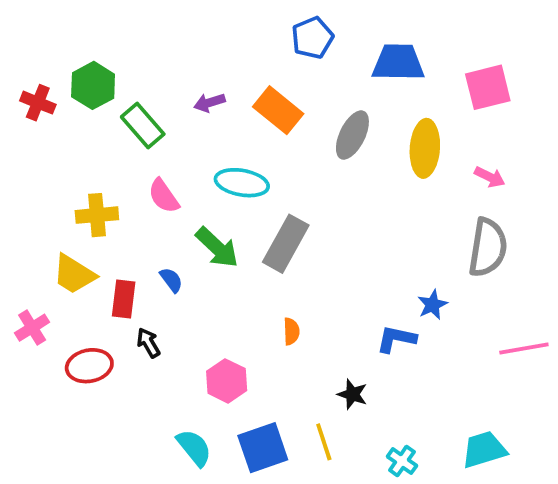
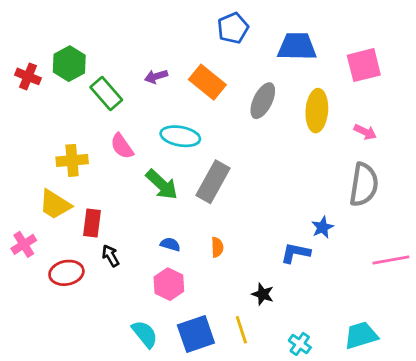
blue semicircle: (171, 280) -> (170, 244), moved, turned -36

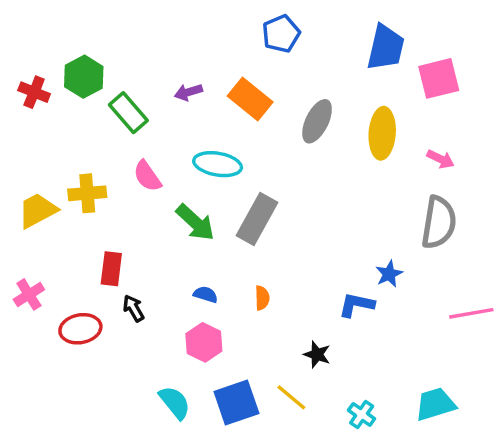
blue trapezoid: (297, 47) -> (386, 48), moved, turned 102
yellow trapezoid: (55, 205) -> (38, 210), moved, turned 120
yellow line: (241, 330) -> (291, 397), turned -32

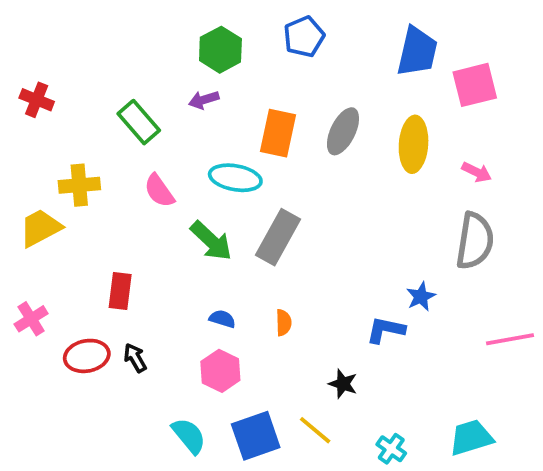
green hexagon: (84, 77) -> (220, 50), moved
orange rectangle: (250, 99) -> (278, 133), moved, turned 63
yellow cross: (87, 193) -> (79, 185), moved
black arrow: (134, 308) -> (135, 358), moved

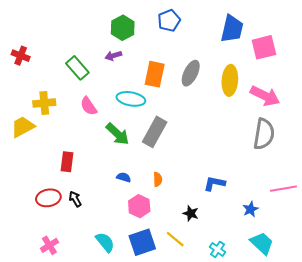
pink arrow: (477, 172) -> (265, 96), size x1.8
blue star: (421, 297) -> (250, 209), moved
pink cross: (31, 319) -> (49, 245), moved
pink hexagon: (220, 371) -> (139, 206), moved
cyan trapezoid: (471, 438) -> (262, 243), turned 60

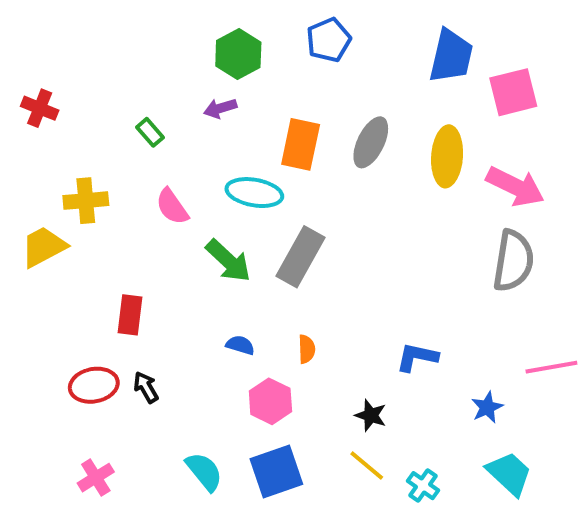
green rectangle: (77, 68) -> (150, 132), size x0.6
yellow line: (175, 239) -> (367, 466), moved

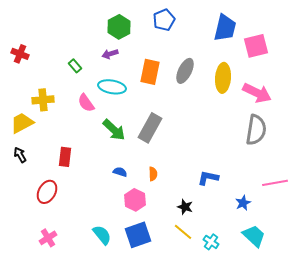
cyan ellipse: (254, 193) -> (112, 87), moved
red ellipse: (94, 385) -> (47, 192), turned -50
black arrow: (146, 387) -> (20, 155), moved

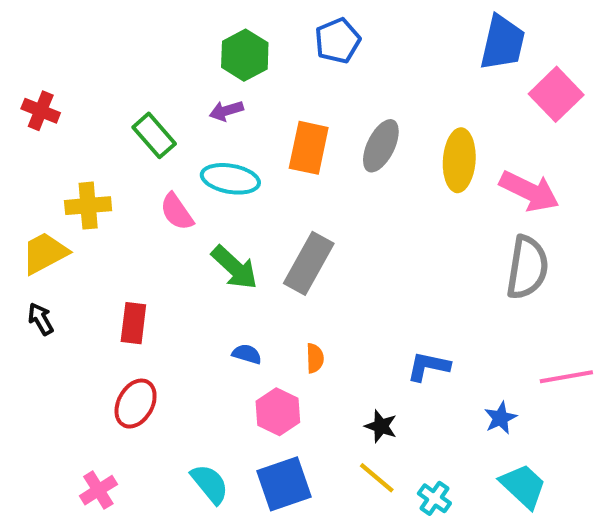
blue trapezoid: (225, 28) -> (503, 43), moved
pink square: (256, 46) -> (556, 94), moved, turned -30
green rectangle: (75, 66) -> (154, 135), size x1.5
red ellipse: (47, 192) -> (136, 404), moved

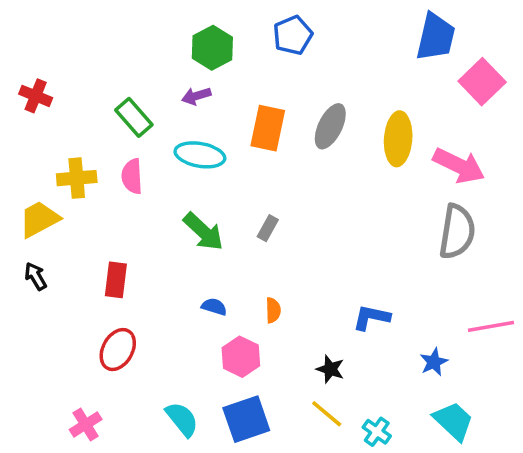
pink semicircle: (177, 212) -> (132, 176), moved, turned 32
gray rectangle: (309, 263) -> (268, 228), size x0.5

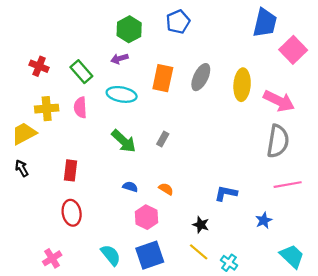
red cross: (36, 96) -> (39, 66), moved
orange semicircle: (273, 310) -> (166, 189), turned -56
pink line: (491, 326) -> (288, 185), moved
red ellipse: (118, 350) -> (72, 213), turned -40
cyan trapezoid: (453, 421) -> (292, 256), moved

